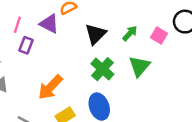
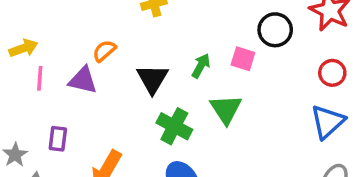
pink line: (17, 25) -> (40, 78), moved
purple rectangle: (26, 45) -> (58, 139), moved

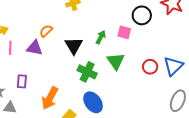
red circle: (332, 73) -> (150, 67), moved

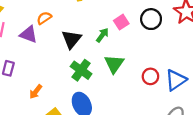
pink square: (124, 32) -> (121, 22), moved, turned 32
orange arrow: (50, 98) -> (36, 92), size x0.6

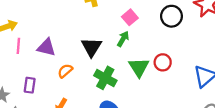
orange semicircle: (44, 18) -> (65, 71), moved
pink square: (121, 22) -> (130, 17), moved
red circle: (150, 76) -> (163, 62), moved

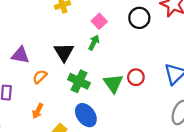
red circle: (163, 62) -> (136, 77), moved
green triangle: (139, 67) -> (113, 83), moved

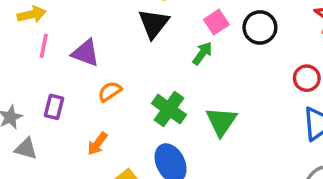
black circle: (139, 18) -> (260, 27), moved
black triangle: (64, 52) -> (154, 24), moved
red circle: (136, 77) -> (307, 78), moved

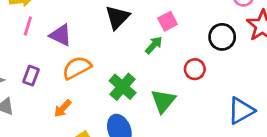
black circle: (260, 27) -> (222, 37), moved
red circle: (307, 78) -> (195, 69), moved
orange semicircle: (110, 91) -> (77, 68), size x1.5

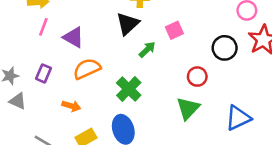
green arrow: (154, 45) -> (147, 50), moved
green triangle: (163, 101) -> (188, 108), moved
orange arrow: (63, 108) -> (71, 106), turned -120

